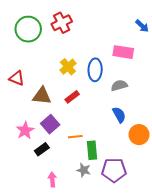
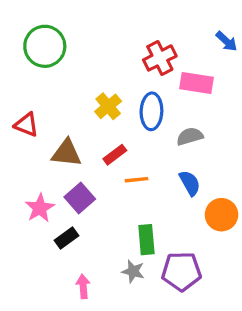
red cross: (62, 23) -> (160, 58), moved
orange line: (75, 137) -> (136, 180), moved

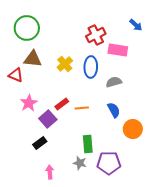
brown triangle: (66, 153) -> (33, 59), moved
red rectangle: (115, 155) -> (62, 104), moved
pink star: (40, 208) -> (29, 103), moved

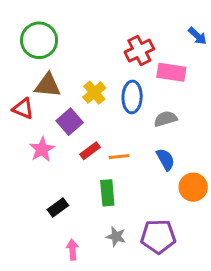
purple square: (48, 119) -> (70, 122), moved
green rectangle: (88, 144) -> (107, 193), moved

